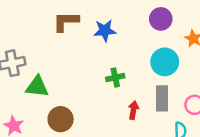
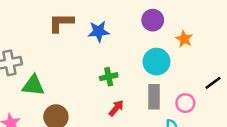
red arrow: (133, 110) -> (116, 108), moved, turned 30

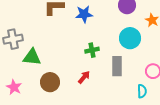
gray rectangle: (154, 97) -> (117, 66), moved
red arrow: (116, 108) -> (84, 77), moved

